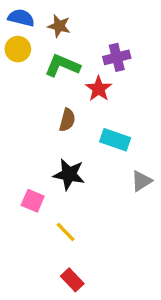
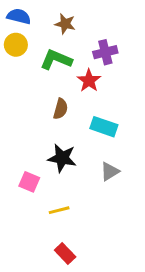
brown star: (59, 26) -> (65, 24), moved
gray triangle: (141, 181) -> (110, 171), moved
yellow line: (66, 232) -> (59, 210), turned -60

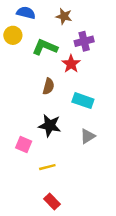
blue semicircle: (19, 16) -> (26, 13), moved
brown star: (65, 24) -> (64, 16), moved

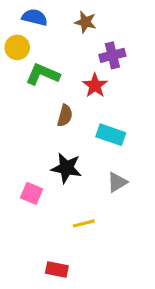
green L-shape: (45, 47) -> (43, 74), moved
yellow line: (47, 167) -> (84, 223), moved
red rectangle: (52, 202) -> (57, 269), moved, turned -35

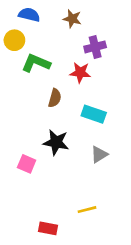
red star: (95, 85) -> (80, 72), turned -30
yellow line: (84, 223) -> (87, 210), moved

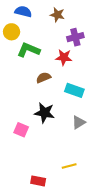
brown semicircle: (55, 98) -> (43, 78), turned -128

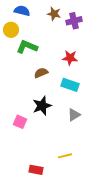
purple cross: (75, 37) -> (74, 21), moved
red star: (64, 57) -> (70, 58), moved
black star: (45, 113) -> (42, 106), turned -30

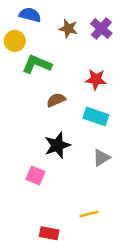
brown star: (54, 14) -> (68, 29), moved
purple cross: (74, 21) -> (101, 29), turned -35
pink square: (20, 122) -> (35, 176), moved

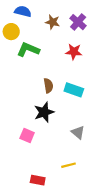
red star: (96, 79) -> (74, 52), moved
brown semicircle: (56, 100) -> (48, 86), moved, turned 104
gray triangle: (101, 158) -> (78, 132), moved, turned -48

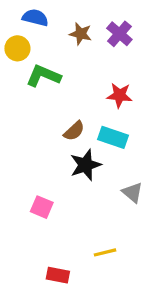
red star: (74, 52) -> (119, 95), moved
brown semicircle: (48, 86) -> (74, 131), turned 56
black star: (44, 112) -> (85, 165), moved
gray triangle: (78, 132) -> (132, 192), moved

